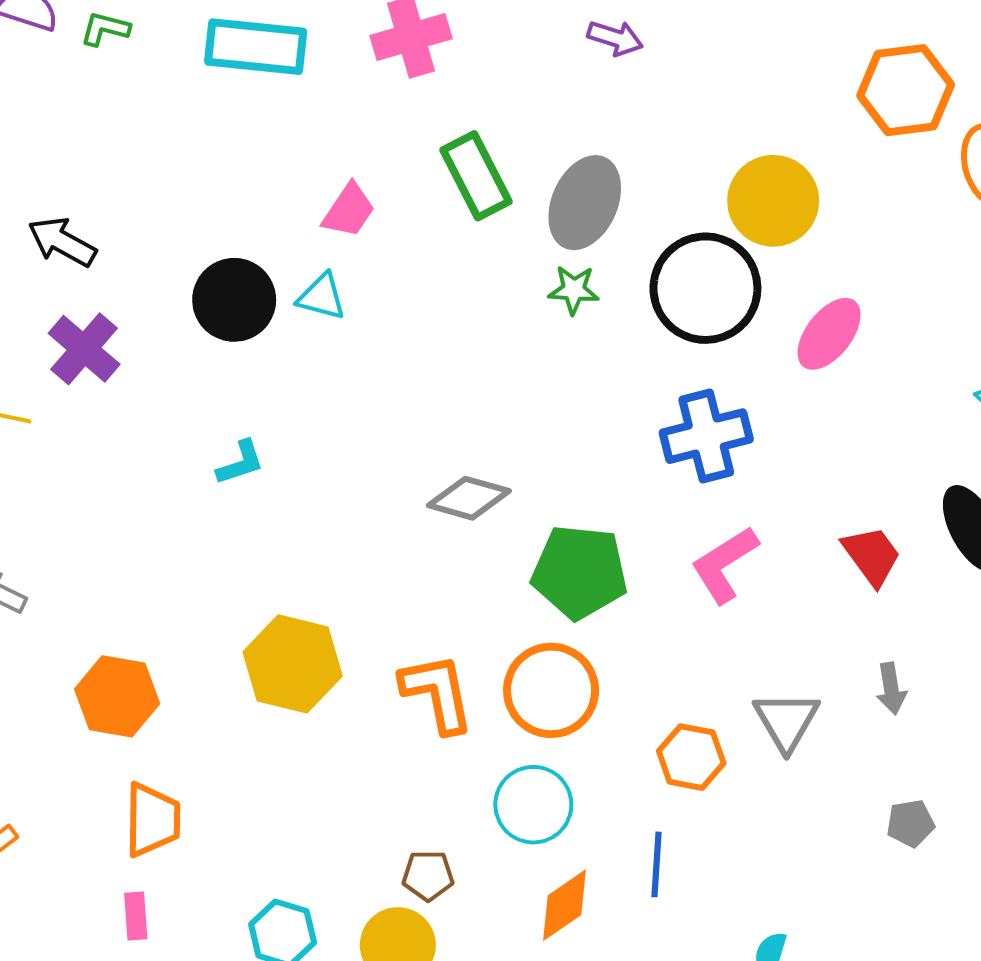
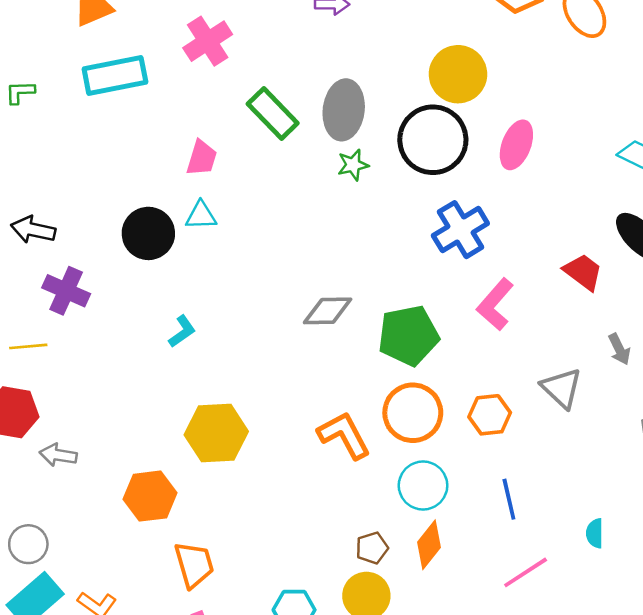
yellow hexagon: (293, 664) -> (216, 433), moved
orange hexagon: (691, 757) -> (490, 415), moved
orange diamond: (565, 905) -> (429, 545), moved

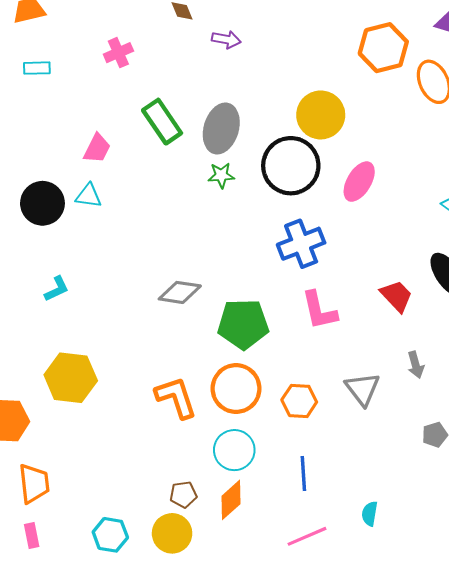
pink cross: (208, 41) -> (118, 53), size x0.7
cyan rectangle: (115, 75) -> (37, 68), size x0.5
pink L-shape: (495, 304) -> (319, 310), turned -63

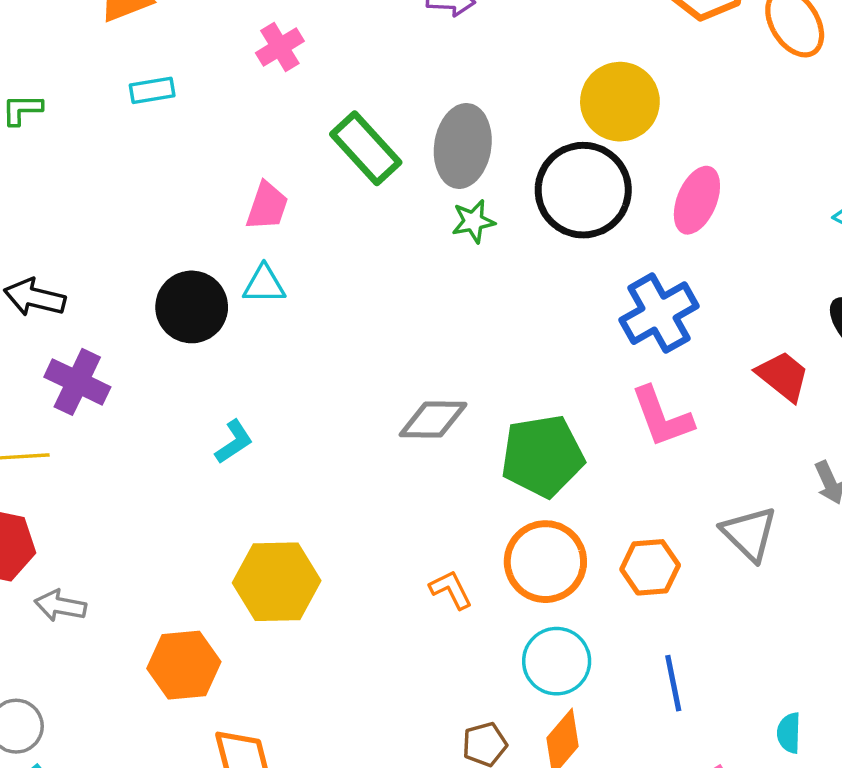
blue cross: (301, 244) -> (659, 313), moved
orange L-shape: (176, 397) -> (451, 590), size x0.6

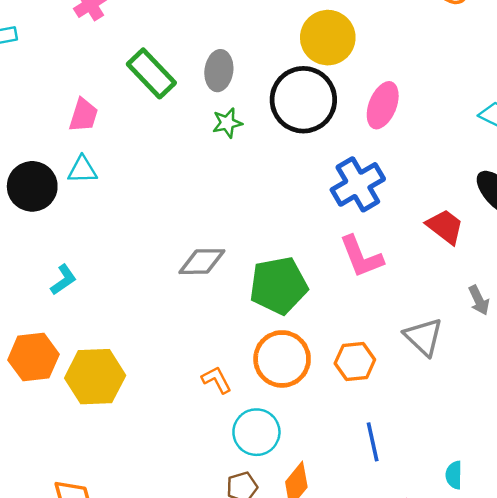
gray ellipse: (463, 146) -> (219, 71), size x0.7
cyan circle: (557, 661) -> (256, 432), moved
orange hexagon: (184, 665) -> (33, 357), moved

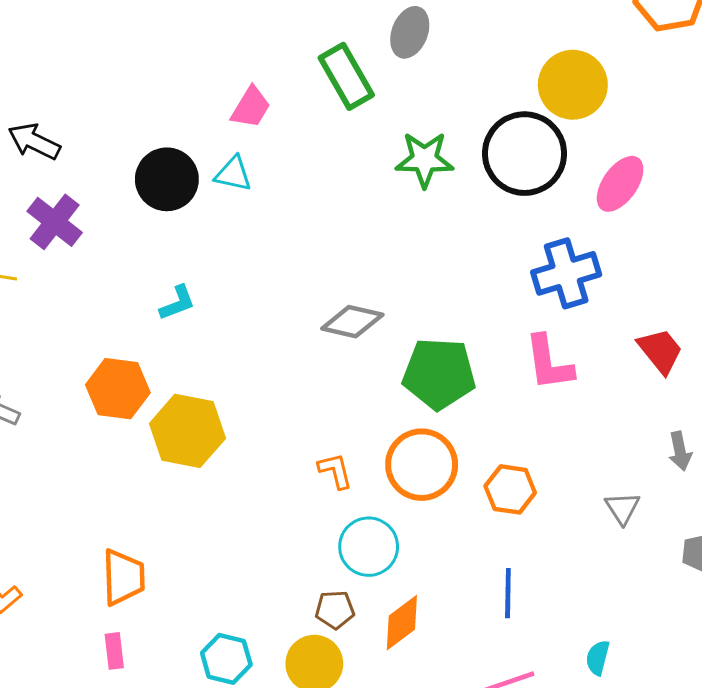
gray ellipse: (219, 71) -> (410, 32), moved
green star: (227, 123) -> (424, 159), size x1.5
gray triangle: (424, 337) -> (622, 508), moved, size x0.7

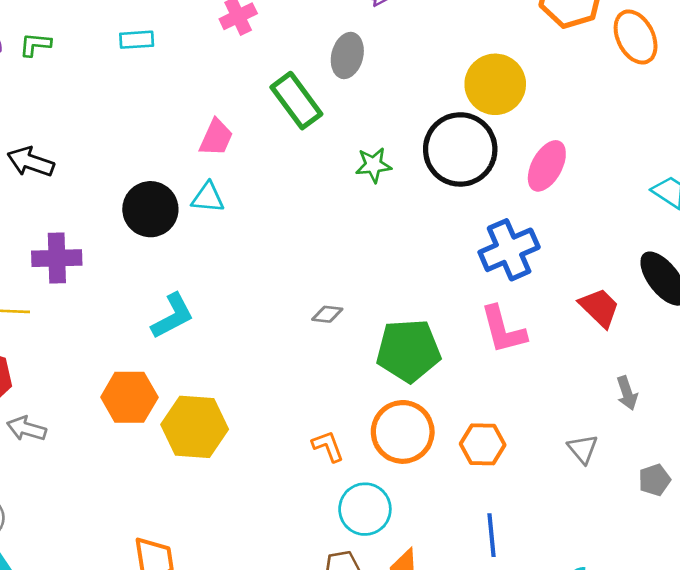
black arrow: (34, 141) -> (31, 162), moved
green star: (424, 159) -> (373, 165), size x0.7
purple cross: (55, 222) -> (57, 258), turned -33
cyan L-shape: (177, 303) -> (173, 316), size x1.4
gray diamond: (352, 322) -> (327, 314), size x0.6

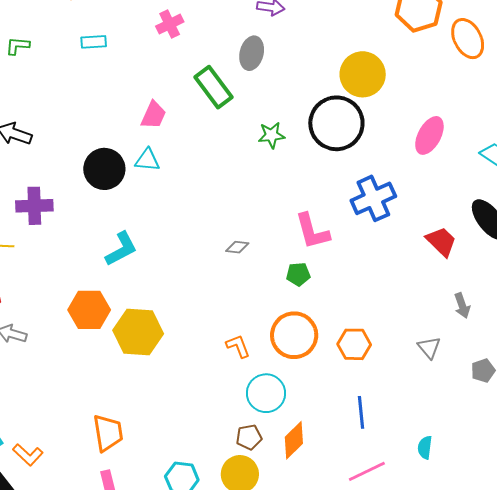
pink ellipse: (547, 166) -> (429, 135), moved
pink L-shape: (503, 330) -> (312, 231), moved
green pentagon: (408, 351) -> (298, 274), size x0.5

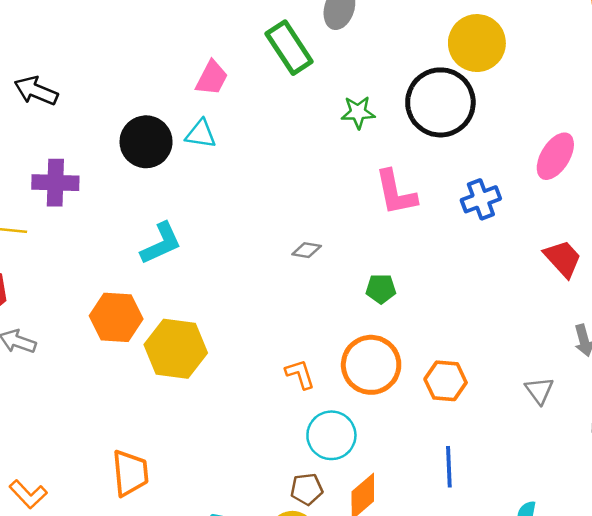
pink ellipse: (429, 135) -> (555, 156), moved
blue cross: (373, 198) -> (481, 199), size x0.7
pink L-shape: (312, 231) -> (396, 193), moved

